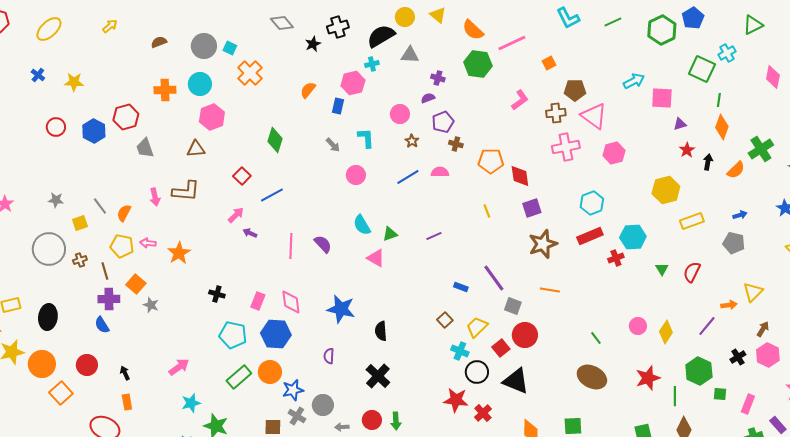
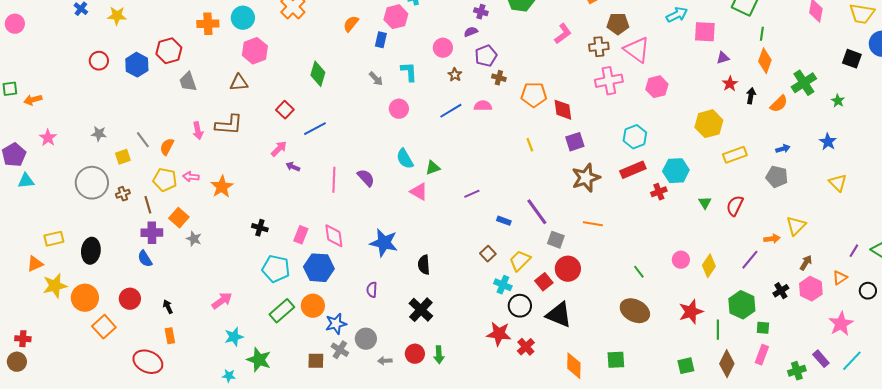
purple line: (434, 236) -> (472, 194), moved
pink rectangle: (748, 404) -> (762, 355), moved

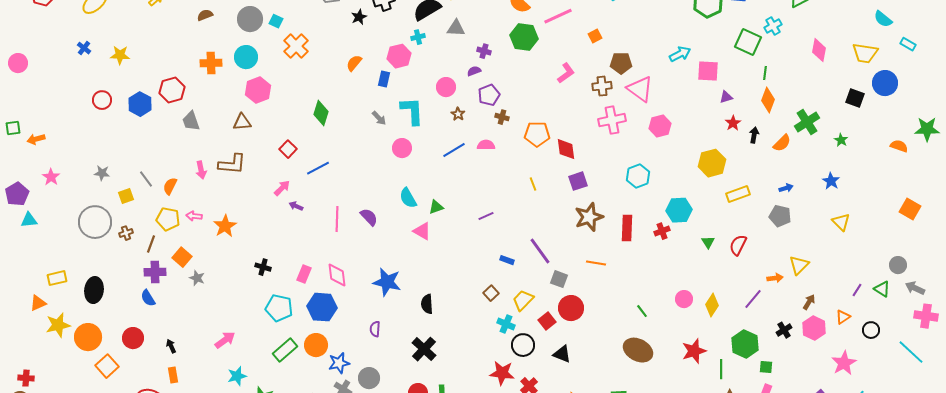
cyan L-shape: (409, 72) -> (412, 111), size x1.4
red rectangle: (633, 170) -> (627, 228), moved, turned -65
purple line: (472, 194) -> (486, 216), moved
brown line: (148, 205) -> (151, 244), turned 36
black triangle: (559, 315) -> (562, 354), size x0.7

